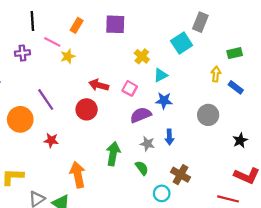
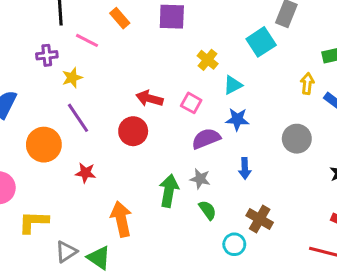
orange rectangle: (77, 25) -> (120, 18), turned -72
yellow star: (68, 56) -> (72, 78), moved
gray star: (147, 144) -> (200, 179), moved

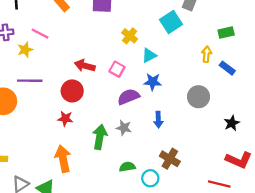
pink line: (87, 40) -> (40, 34), moved
purple line: (78, 118) -> (30, 81), turned -55
red star: (86, 173) -> (65, 119), moved
green semicircle: (208, 210) -> (127, 167), moved, turned -63

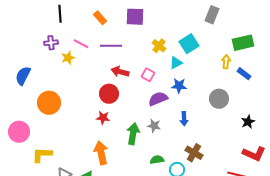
cyan square: (171, 22) -> (189, 44), moved
green rectangle: (226, 32) -> (243, 43), size x1.5
purple line: (30, 81) -> (111, 46), moved

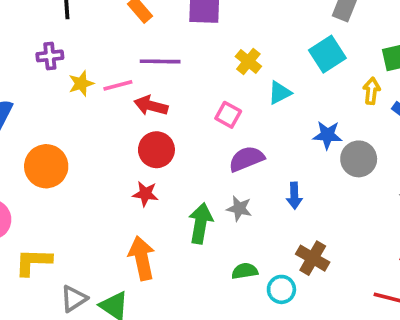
pink line: (81, 44) -> (118, 85), moved, turned -42
cyan square: (189, 44) -> (327, 54), moved
red arrow: (120, 72) -> (151, 106), moved
blue star: (179, 86) -> (327, 135), moved

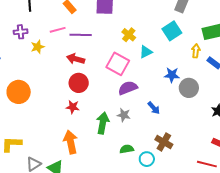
pink line: (118, 85) -> (58, 30), moved
pink square: (228, 115) -> (118, 64), size x1.6
blue arrow: (294, 196) -> (154, 108), turned -40

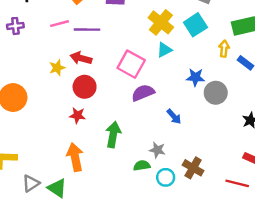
yellow cross: (129, 35) -> (161, 22), moved, size x1.5
yellow star: (38, 47) -> (57, 68), moved
gray star: (124, 115) -> (157, 150), moved
brown cross: (164, 142) -> (193, 168), moved

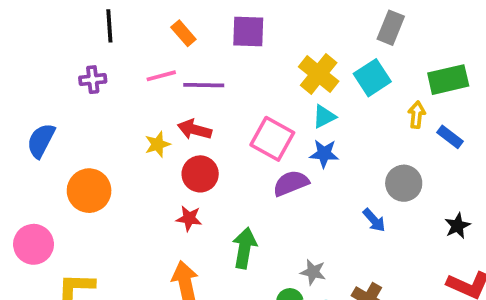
blue star: (195, 77) -> (324, 154), moved
blue arrow: (174, 117) -> (374, 220), moved

